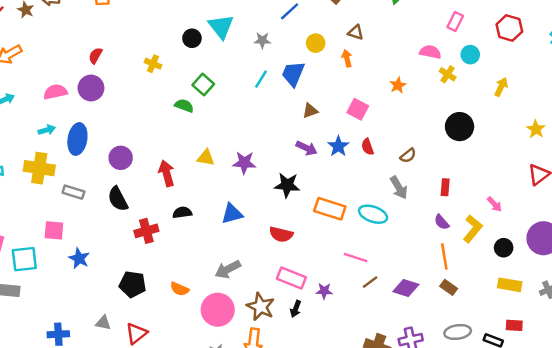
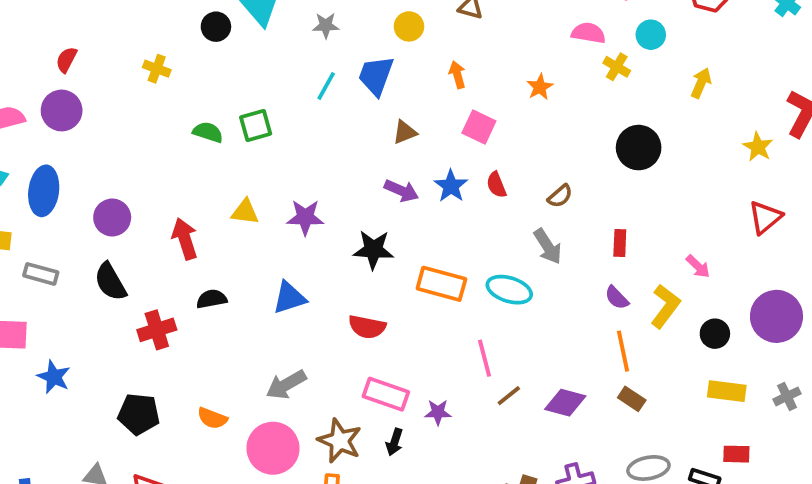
orange arrow: (347, 58) -> (457, 75), moved
green square: (203, 84) -> (256, 125), moved, turned 35
pink line: (355, 258) -> (484, 358), turned 60

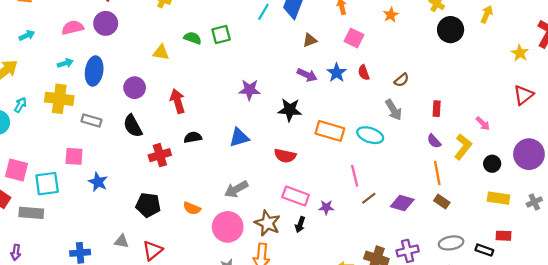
black circle: (639, 148) -> (451, 30), moved
yellow triangle: (245, 212) -> (161, 52), moved

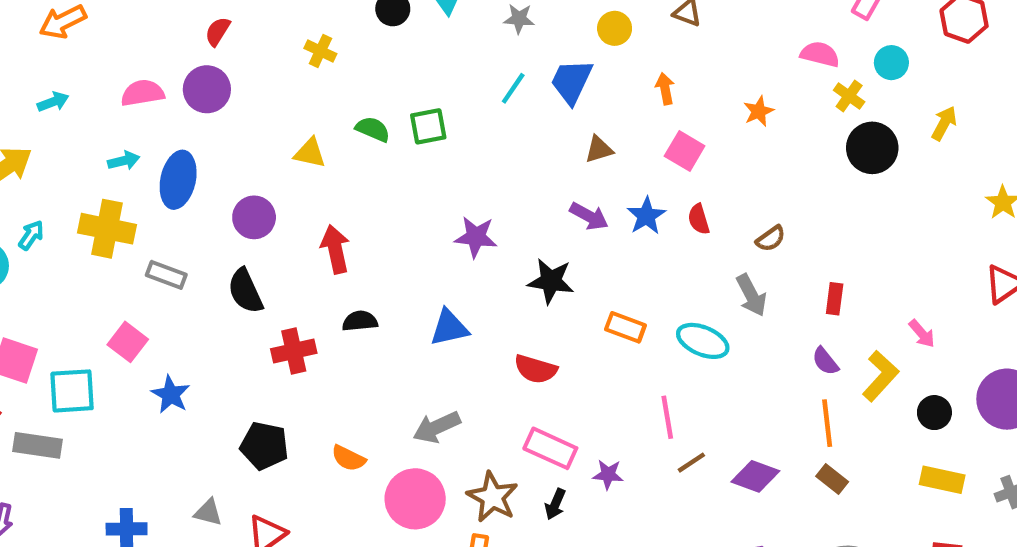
orange rectangle: (330, 131) -> (625, 327), size x0.7
pink square: (74, 156) -> (128, 342), turned 30

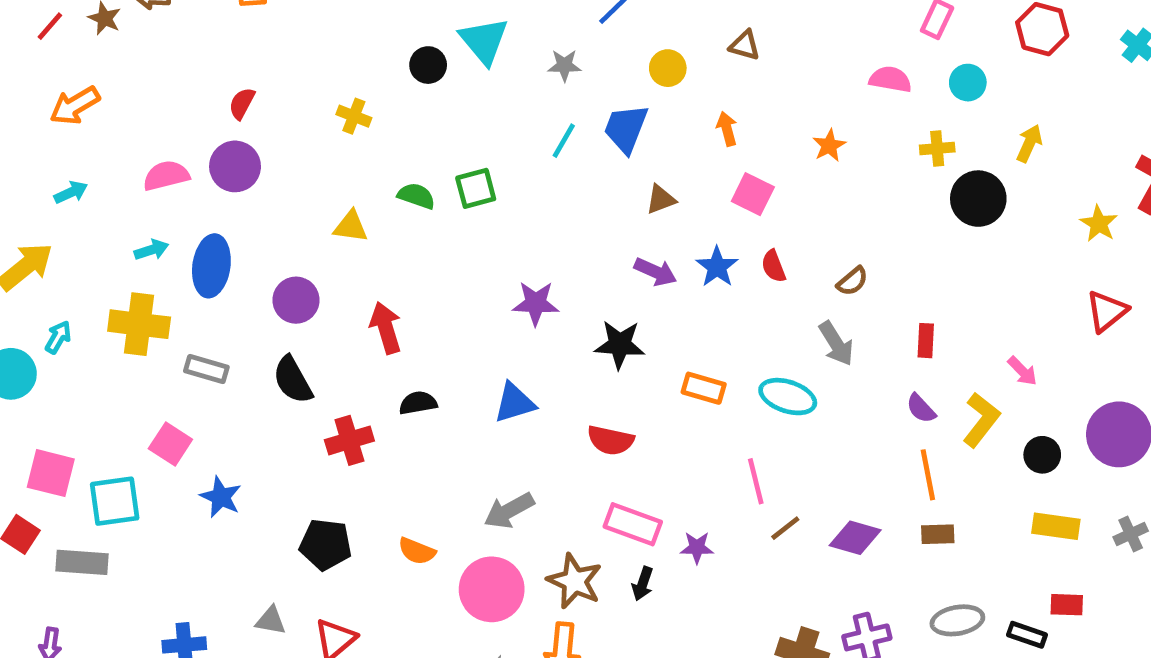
yellow cross: (849, 96) -> (937, 149), moved, turned -36
black circle: (872, 148) -> (978, 199), moved
brown rectangle: (832, 479) -> (938, 534), turned -36

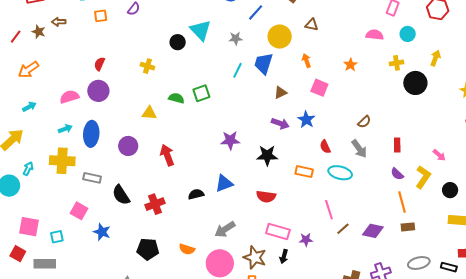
yellow circle: (668, 68) -> (280, 37), size x1.5
red semicircle: (774, 266) -> (325, 147), moved
black semicircle: (293, 380) -> (121, 195), moved
black semicircle: (418, 403) -> (196, 194), moved
cyan square: (115, 501) -> (57, 237), size x0.6

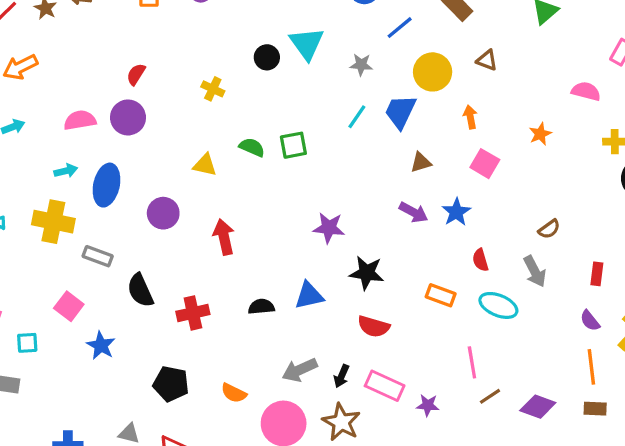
black star: (267, 155) -> (367, 273), moved
black arrow: (284, 257) -> (342, 376), moved

